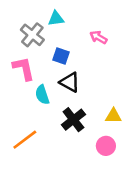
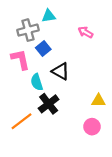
gray cross: (32, 35) -> (28, 30), turned 36
blue square: (61, 56) -> (43, 49), moved, turned 32
black cross: (73, 120) -> (49, 104), moved

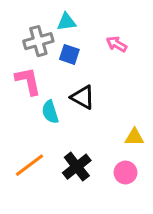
blue square: (43, 49) -> (69, 54), moved, turned -32
black cross: (49, 104) -> (77, 167), moved

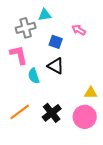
blue square: (69, 54) -> (56, 42), moved
pink circle: (125, 173) -> (85, 117), size x1.5

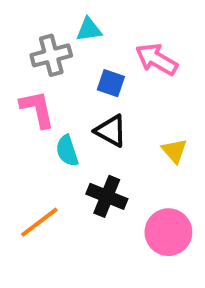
pink arrow: (79, 30) -> (156, 59), size x1.5
yellow triangle: (91, 93) -> (174, 151), moved, turned 48
black cross: (52, 113) -> (107, 196), moved, turned -30

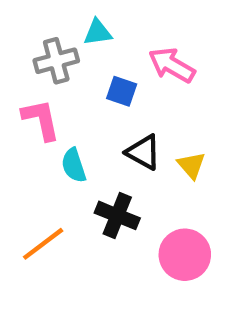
black triangle: (111, 131) -> (143, 152), moved

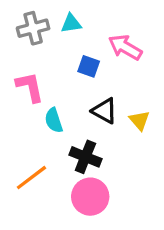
gray cross: (56, 61) -> (33, 28), moved
pink circle: (185, 255) -> (90, 197), moved

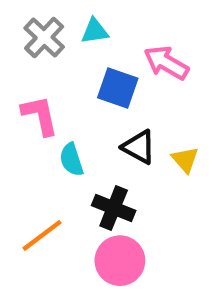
gray cross: (33, 28) -> (44, 37), turned -32
blue square: (89, 66) -> (118, 88), size x1.4

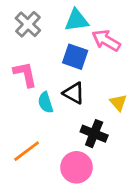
cyan triangle: (95, 31) -> (76, 20), moved, size x1.4
black triangle: (139, 147) -> (74, 93), moved
black cross: (114, 208) -> (94, 134), moved

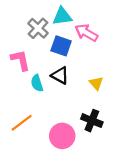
gray cross: (28, 24) -> (38, 28), moved
black cross: (94, 134) -> (92, 121), moved

